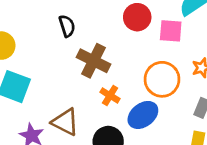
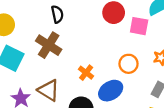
brown cross: (94, 61) -> (49, 45), moved
orange circle: (162, 79) -> (129, 64), size x0.7

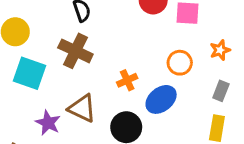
orange cross: (86, 73) -> (127, 80), turned 35

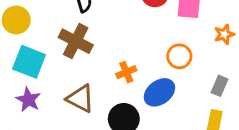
orange star: (220, 50) -> (224, 34), moved
purple star: (48, 123) -> (28, 100), moved

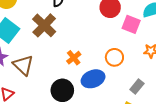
orange cross: (126, 72) -> (74, 58), turned -32
brown triangle: (80, 99) -> (23, 65), moved

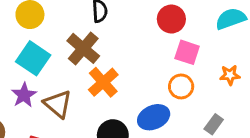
pink square: (131, 24) -> (187, 52), moved
orange cross: (74, 58) -> (103, 82), moved, size x1.5

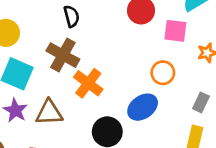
pink square: (187, 52) -> (175, 31), moved
brown triangle: (58, 104) -> (49, 113), turned -32

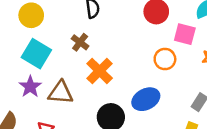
brown cross: (63, 55) -> (80, 42), size x0.6
orange circle: (163, 73) -> (165, 59), moved

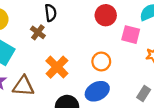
brown cross: (80, 42) -> (38, 32), moved
orange circle: (165, 59) -> (101, 62), moved

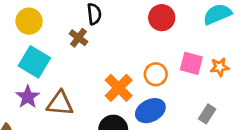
pink square: (131, 35) -> (191, 63), moved
orange cross: (57, 67) -> (119, 88), moved

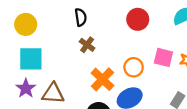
brown cross: (78, 38) -> (87, 45), moved
cyan square: (34, 62) -> (31, 59), turned -30

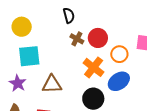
red circle: (138, 19) -> (98, 38), moved
purple star: (26, 88) -> (18, 83), moved

